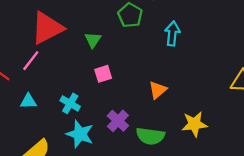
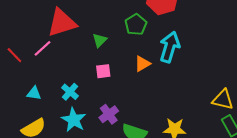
cyan arrow: (172, 33) -> (170, 47), size x1.4
orange triangle: (158, 90) -> (142, 64), moved
cyan triangle: (28, 101) -> (34, 93), moved

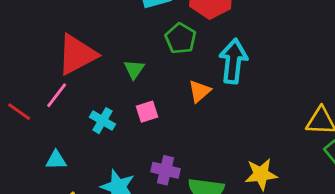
cyan cross: (70, 92) -> (103, 121), moved
purple cross: (109, 114) -> (166, 170), turned -30

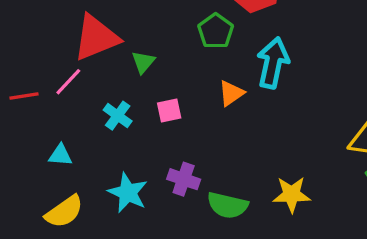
green triangle: (134, 69) -> (143, 62), moved
red line: (19, 112) -> (24, 96), turned -50

